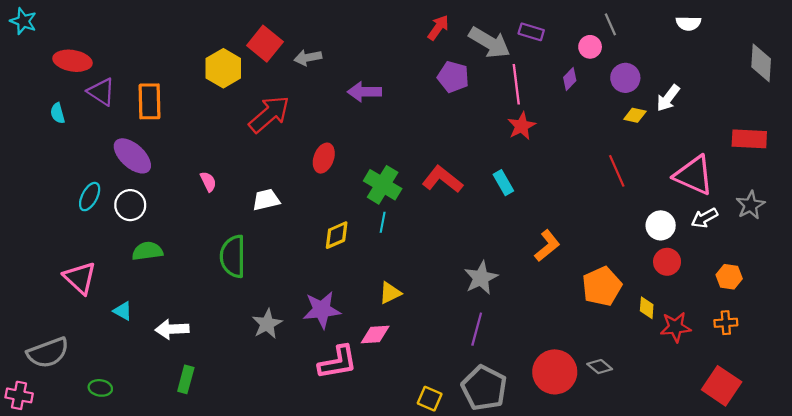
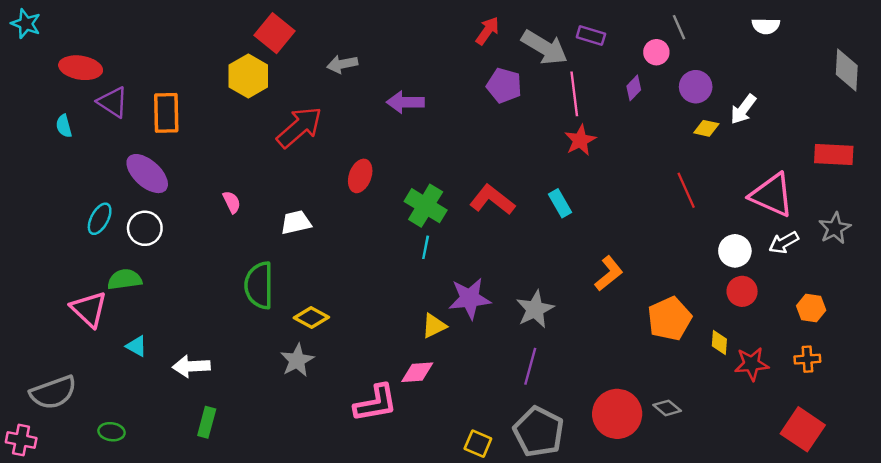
red square: (265, 44) -> (274, 33), moved
yellow diamond: (337, 235) -> (311, 318), moved, turned 52
green semicircle: (147, 251) -> (125, 279), moved
purple star: (322, 310) -> (470, 298), moved

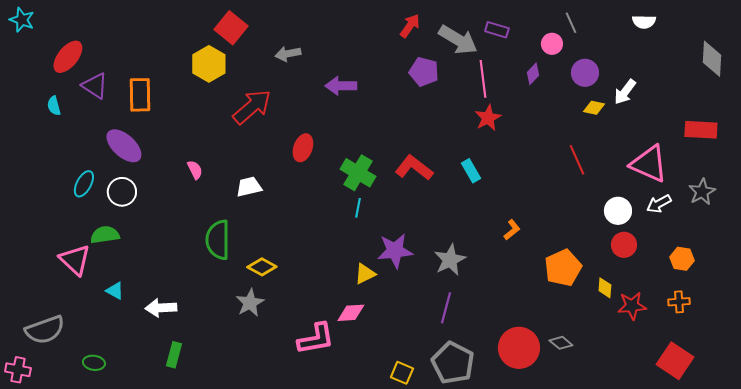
red ellipse: (81, 68) -> (68, 57), turned -60
orange L-shape: (609, 273) -> (512, 230), size x0.7

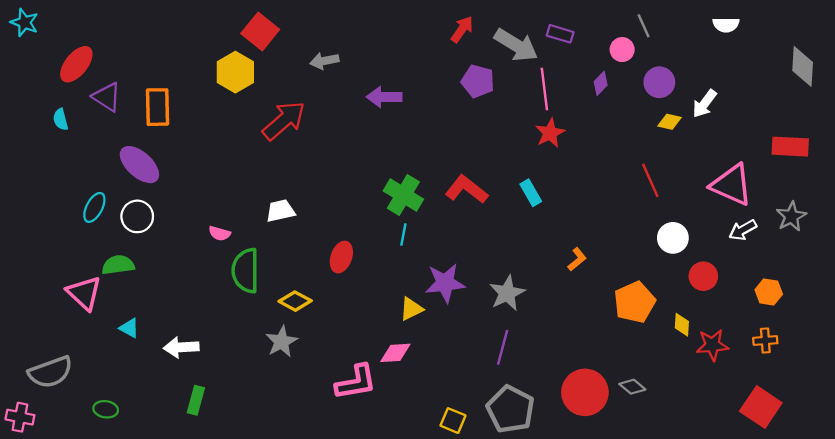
red ellipse: (303, 148) -> (341, 257), moved
pink semicircle: (195, 170) -> (220, 233), moved, turned 132
white circle: (618, 211) -> (673, 238), moved

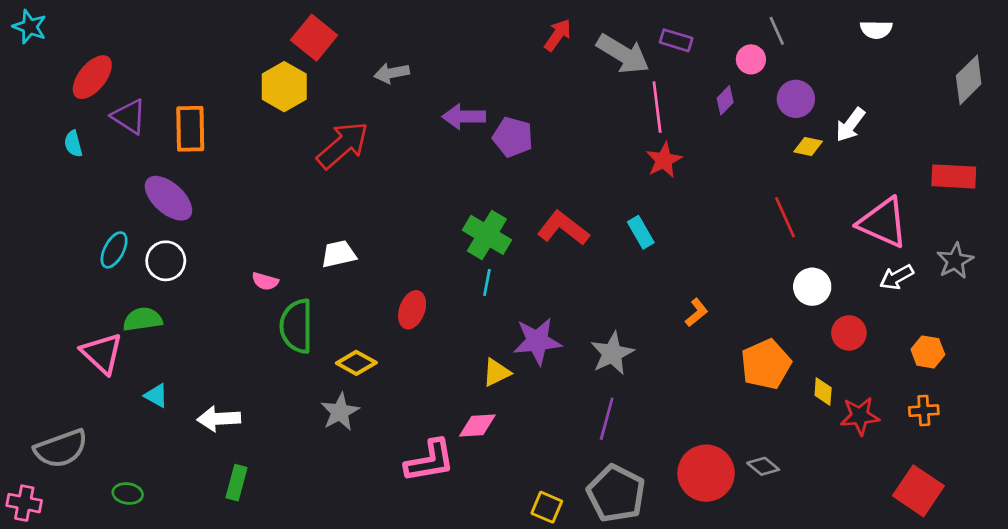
gray diamond: (803, 66) -> (969, 80), turned 42
purple pentagon: (478, 81) -> (513, 137), moved

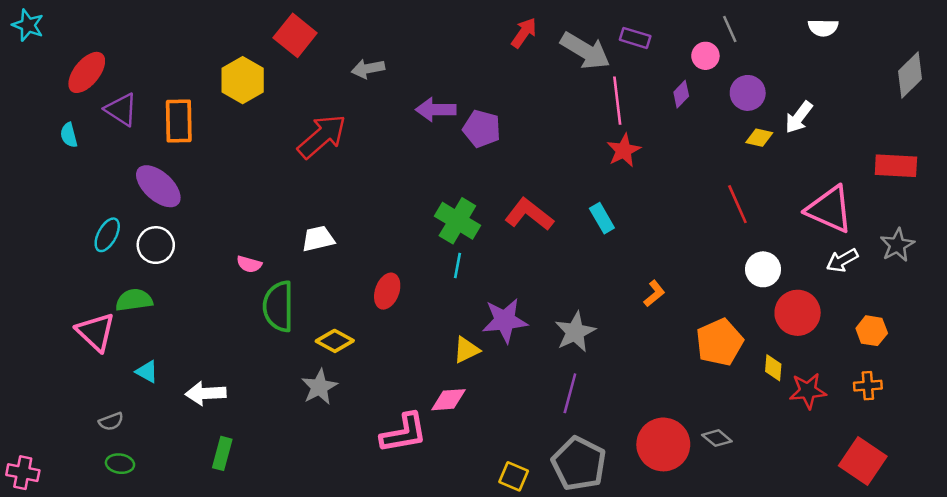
yellow hexagon: (284, 87) -> (243, 80), moved
red circle: (849, 333) -> (798, 313), size x1.4
gray semicircle: (61, 449) -> (111, 421), moved, size x0.5

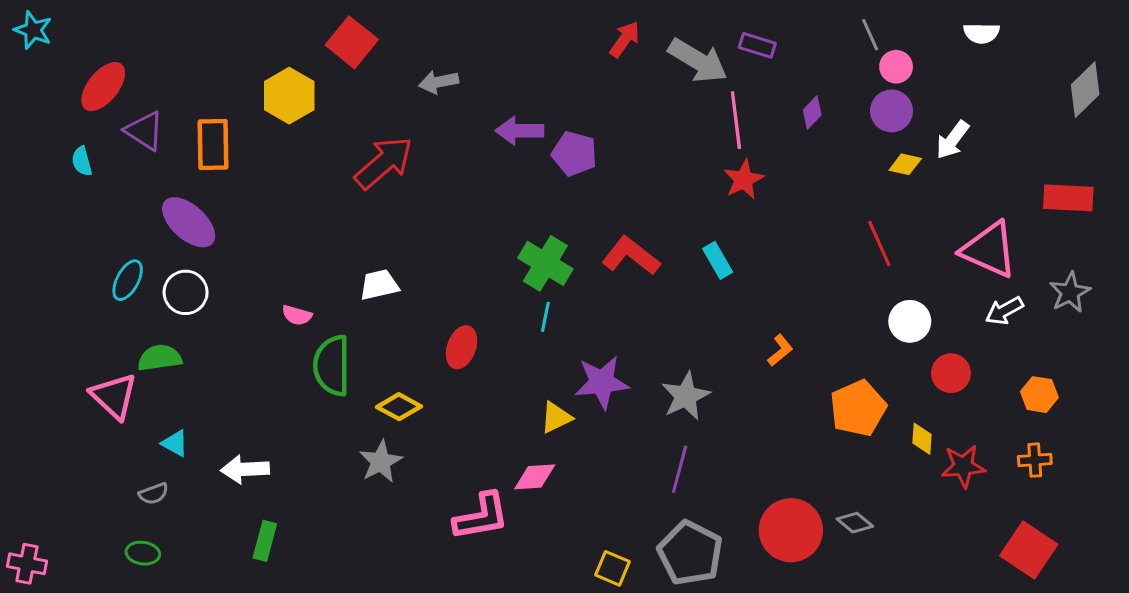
pink circle: (705, 56) -> (896, 67), moved
red circle: (798, 313) -> (951, 373), size x0.7
gray semicircle: (111, 421) -> (154, 494), moved

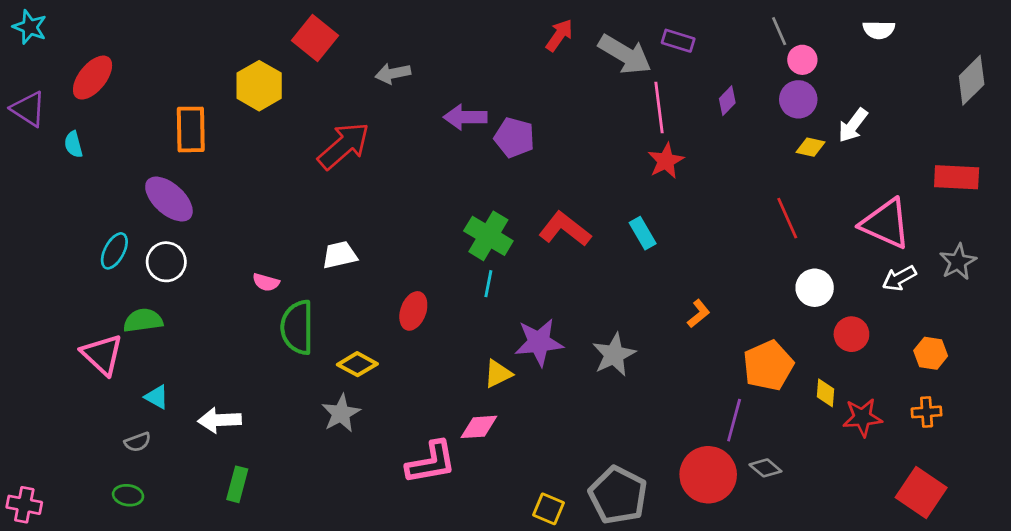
purple triangle: (144, 131) -> (28, 109), moved
purple line: (680, 469) -> (734, 420), moved

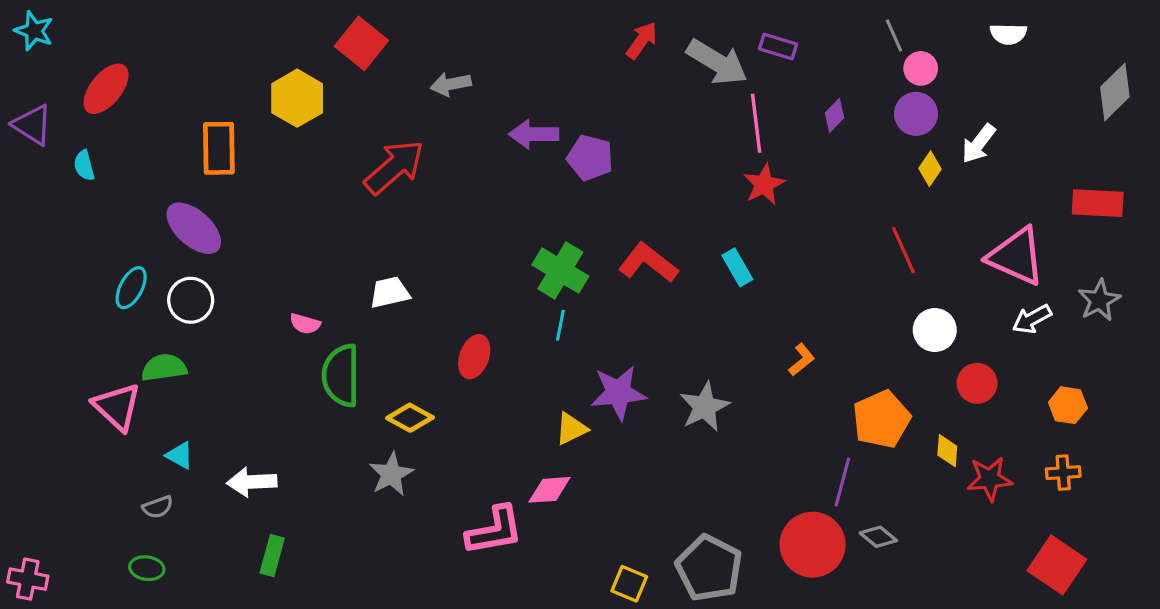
yellow diamond: (811, 147) -> (930, 169), turned -68

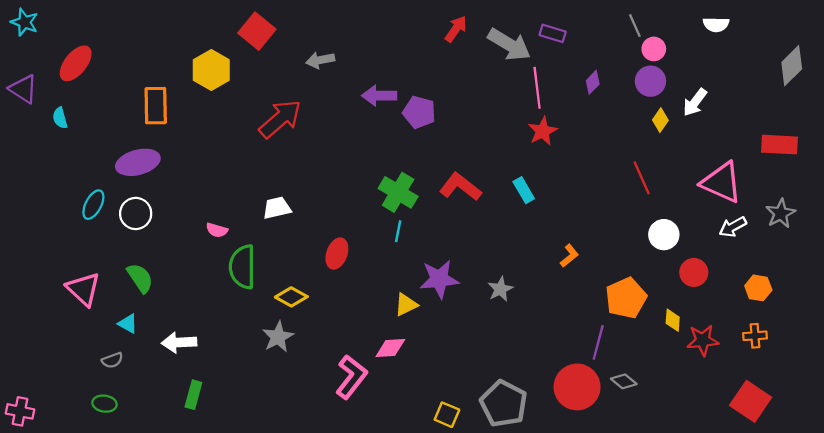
purple ellipse: (194, 228) -> (138, 162), turned -57
green semicircle: (164, 368) -> (140, 278), moved, turned 64
gray star: (704, 407) -> (500, 289), size x0.7
pink L-shape: (495, 531) -> (351, 377), turned -42

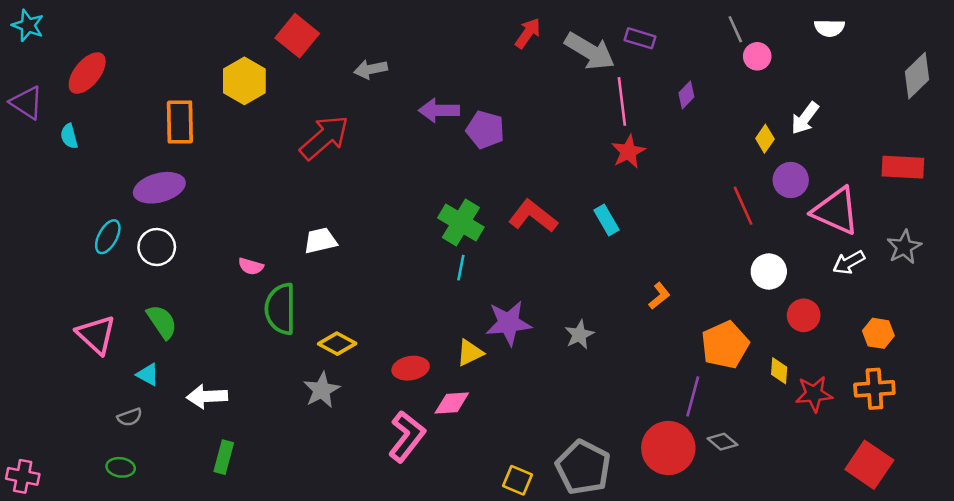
purple circle: (650, 81) -> (791, 180), moved
red ellipse: (337, 254) -> (411, 368), moved, turned 60
orange cross: (755, 336) -> (874, 389), size x1.4

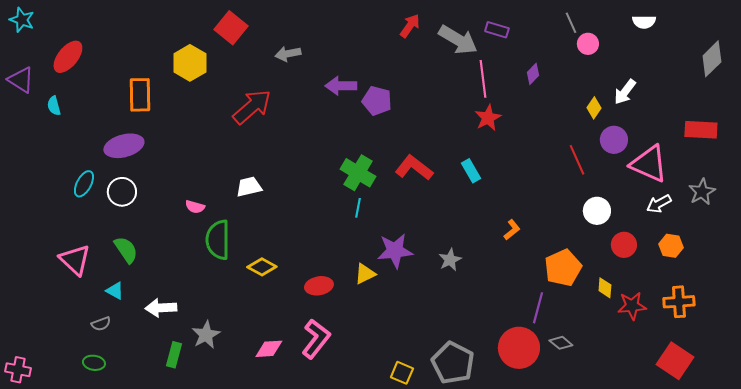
orange hexagon: (878, 333) -> (671, 246), moved
gray star: (322, 390) -> (206, 335), moved
pink diamond: (452, 403) -> (269, 349), moved

